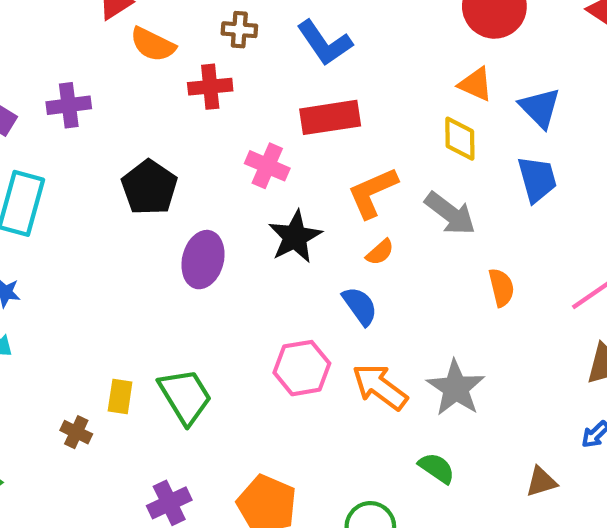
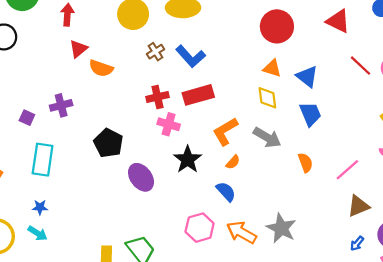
brown cross: (239, 30) -> (155, 52), moved, turned -30
red cross: (210, 87) -> (157, 97), moved
purple ellipse: (203, 260) -> (141, 177), turned -44
orange semicircle: (501, 287) -> (305, 163), moved

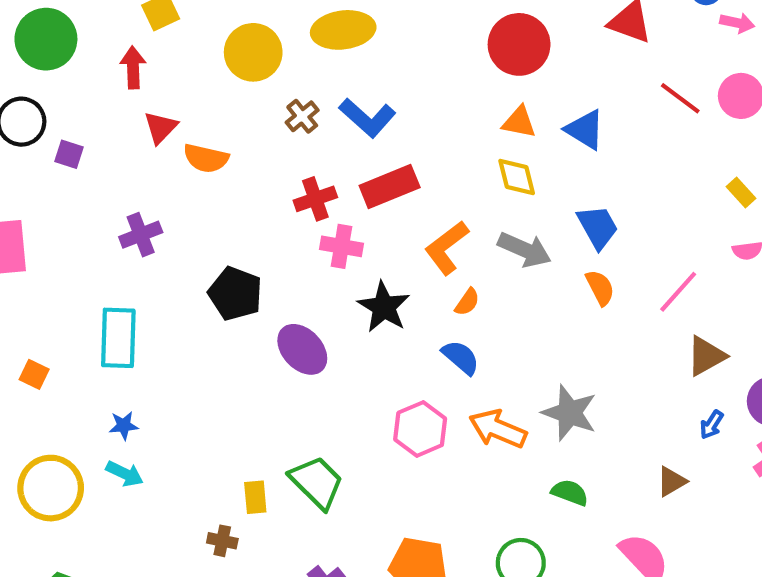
blue trapezoid: (310, 114) -> (598, 227), moved
purple square: (27, 118) -> (69, 154), moved

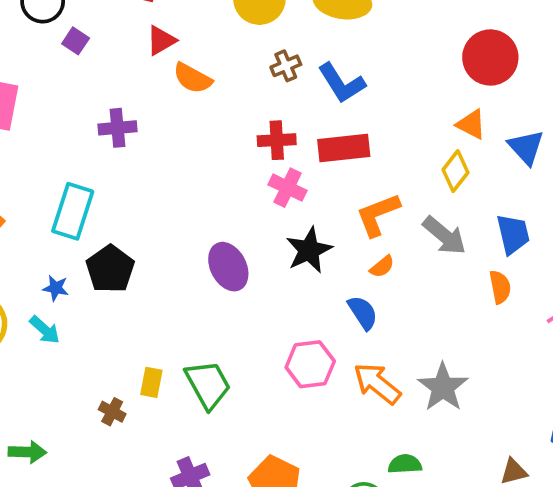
yellow diamond: (517, 177) -> (456, 171), turned 36
black pentagon: (235, 294) -> (110, 269), moved
green semicircle: (570, 493) -> (405, 464), moved, turned -40

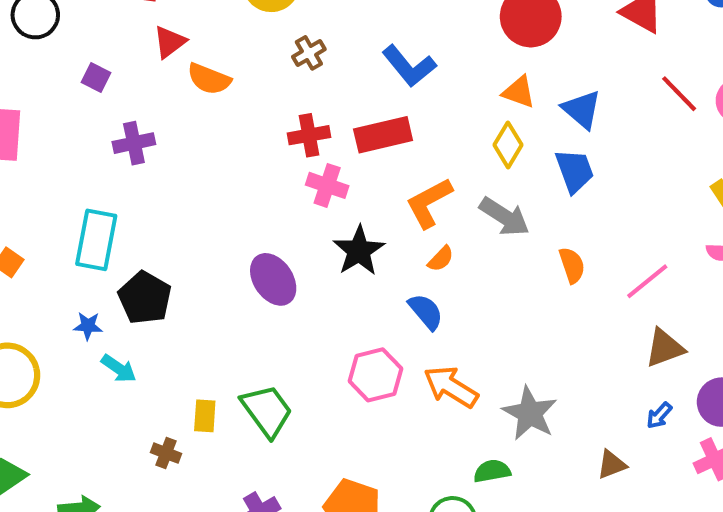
purple square: (76, 41) -> (96, 77), moved
blue L-shape: (342, 83) -> (409, 66), moved
blue trapezoid: (513, 234) -> (575, 171), moved
cyan arrow: (45, 330) -> (119, 368), moved
gray star: (443, 387) -> (530, 413), moved

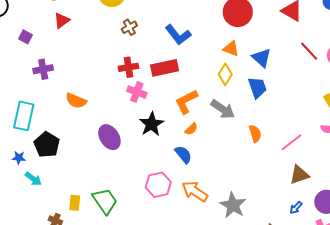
orange semicircle: (209, 79) -> (76, 101), moved

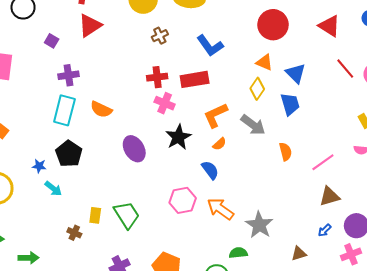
red triangle: (62, 20) -> (90, 25), size x1.4
cyan rectangle: (24, 116) -> (64, 110), moved

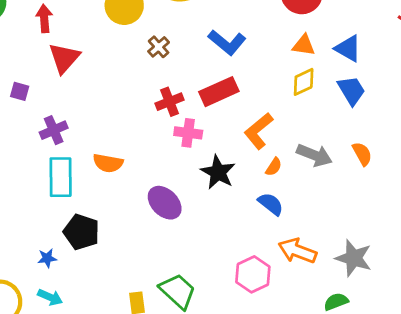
yellow diamond: (257, 89) -> (304, 82), turned 45
gray arrow: (253, 125) -> (314, 155), moved
cyan arrow: (53, 189) -> (50, 297), moved
pink hexagon: (183, 200) -> (253, 274), moved

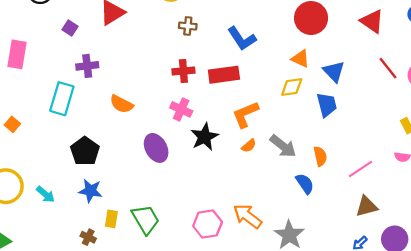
brown cross: (159, 47) -> (188, 26), turned 30
pink cross: (188, 133) -> (181, 109), moved
cyan rectangle: (61, 177) -> (62, 99), moved
blue semicircle: (271, 204) -> (305, 184), moved
blue star: (47, 258) -> (90, 191), moved, size x1.5

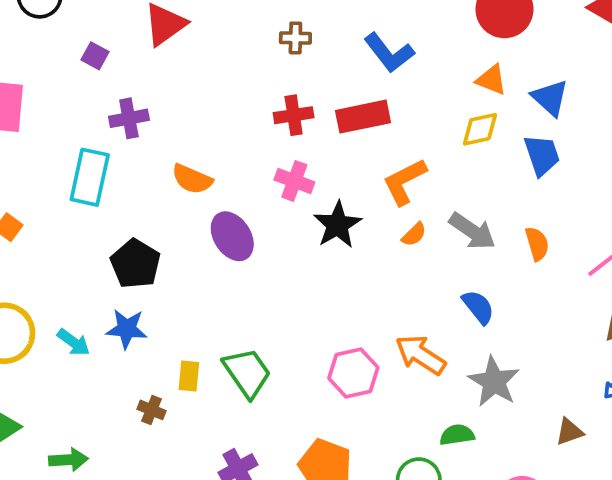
purple ellipse: (156, 148) -> (232, 236), moved
blue semicircle: (305, 184) -> (478, 307), moved
blue star: (90, 191) -> (127, 329), moved

